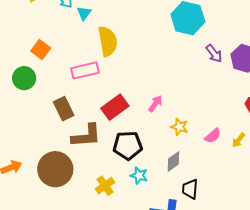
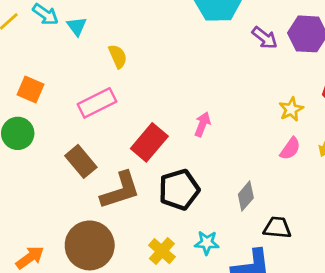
yellow semicircle: (108, 41) -> (118, 56), size x0.6
yellow star: (179, 127) -> (291, 109), moved, turned -30
cyan star: (139, 176) -> (207, 243), moved
black trapezoid: (190, 189) -> (277, 228), turned 105

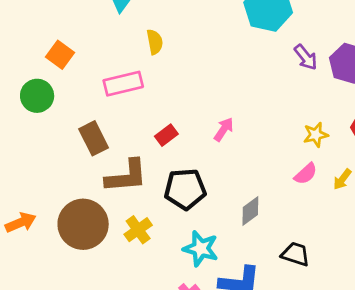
red rectangle: (149, 142) -> (166, 135), size x0.6
black trapezoid: (277, 228) -> (296, 254), moved
cyan star: (207, 243) -> (201, 249), size x1.4
yellow cross: (162, 251) -> (138, 230), moved

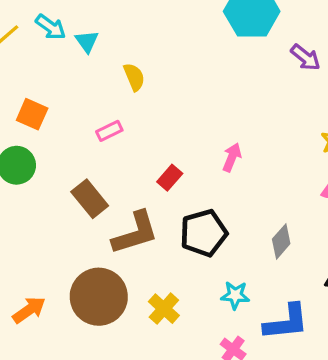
pink rectangle: (123, 84) -> (109, 131), size x0.6
yellow cross: (138, 230) -> (164, 309), moved
cyan star: (201, 249) -> (235, 295), size x0.7

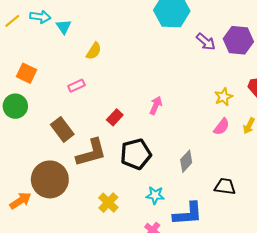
cyan arrow: (51, 27) -> (40, 17), turned -30
yellow semicircle: (134, 77) -> (94, 51), turned 54
brown circle: (99, 297) -> (50, 179), moved

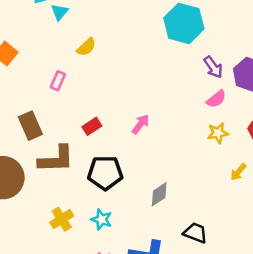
pink rectangle: (76, 86) -> (58, 81), turned -56
pink semicircle: (222, 127) -> (216, 99), moved
cyan star: (155, 195) -> (102, 219), moved

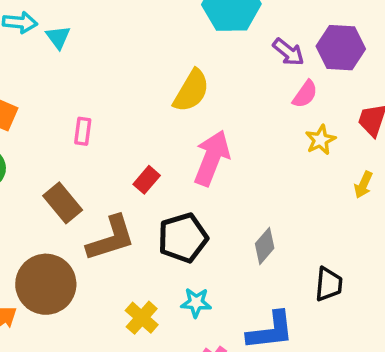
yellow semicircle: (86, 47) -> (191, 91), moved, size x1.5
pink arrow: (141, 124) -> (212, 158), size x1.8
black trapezoid: (195, 233) -> (329, 284), turned 90

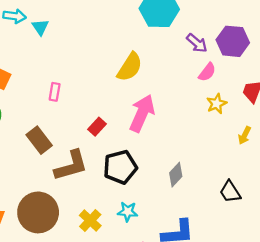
brown circle: (46, 284) -> (38, 212), moved
black trapezoid: (329, 284) -> (230, 192), moved, turned 140

